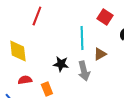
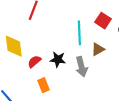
red square: (105, 17) -> (103, 21), moved
red semicircle: (25, 80) -> (34, 62), moved, turned -32

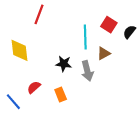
red semicircle: (34, 62) -> (34, 87), moved
orange rectangle: (44, 85) -> (61, 94), moved

